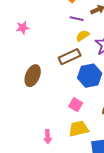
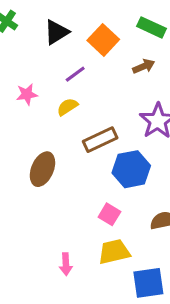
purple line: (77, 19) -> (75, 74), moved, turned -48
yellow semicircle: (83, 36) -> (67, 107), moved

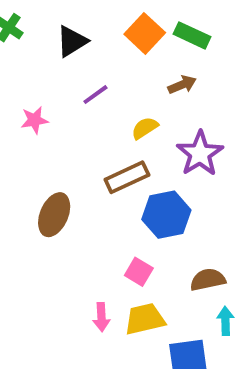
orange square: (103, 40) -> (145, 33), moved
yellow semicircle: (67, 107) -> (145, 128), moved
pink arrow: (66, 264) -> (101, 317), moved

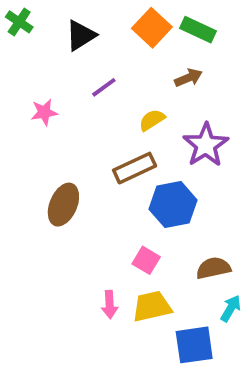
cyan arrow: (225, 321) -> (231, 308), turned 32

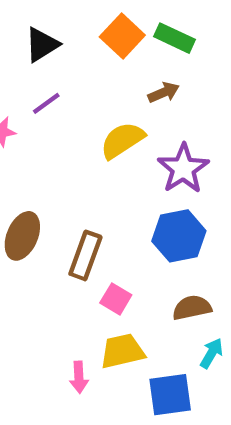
purple line: (104, 87) -> (46, 103), moved
yellow semicircle: (152, 120) -> (122, 140), size x1.5
brown rectangle: (135, 168) -> (85, 255), moved, turned -45
blue hexagon: (173, 205) -> (179, 236), moved
pink arrow: (110, 305) -> (79, 377), moved

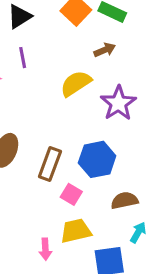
purple line: (46, 103) -> (23, 58), turned -65
blue hexagon: (179, 236) -> (97, 159), moved

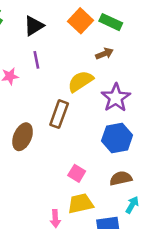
blue hexagon: (97, 159) -> (117, 138), moved
brown rectangle: (50, 164) -> (59, 114), moved

